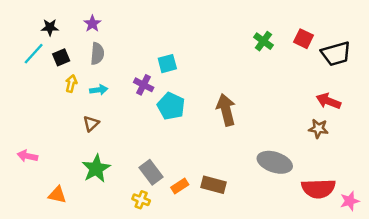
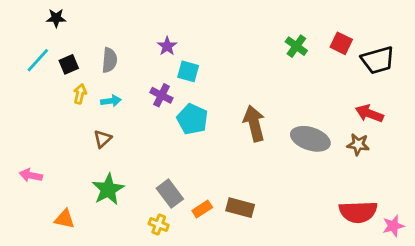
purple star: (92, 24) -> (167, 46), moved
black star: (50, 27) -> (56, 18), moved
cyan square: (167, 64) -> (188, 71), turned 30
gray ellipse: (275, 162) -> (310, 139), moved

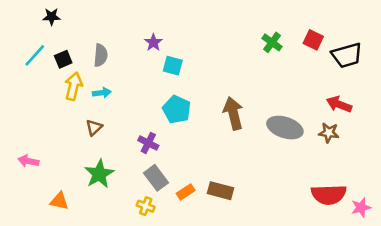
yellow arrow: (80, 94) -> (73, 86), size x1.5
purple cross: (161, 95) -> (148, 143), moved

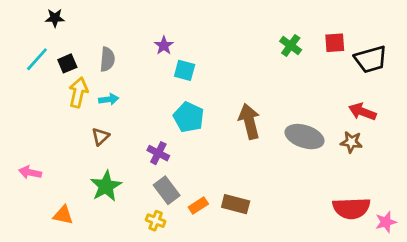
red square: (313, 40) -> (335, 43), turned -30

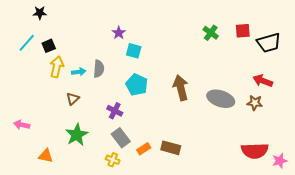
gray semicircle: (107, 59) -> (99, 69), moved

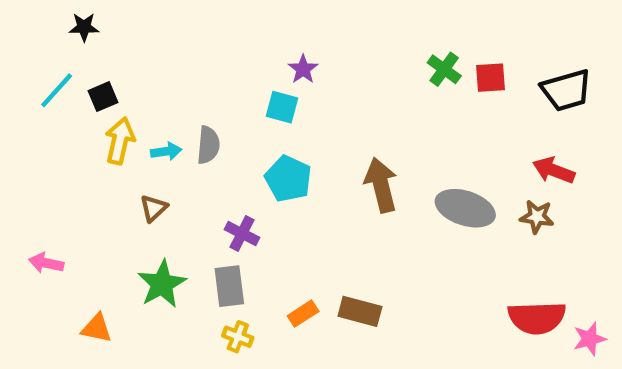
red square: (243, 31) -> (491, 78), moved
purple star: (119, 33) -> (303, 69), moved
gray rectangle: (121, 138) -> (229, 286), moved, turned 30

